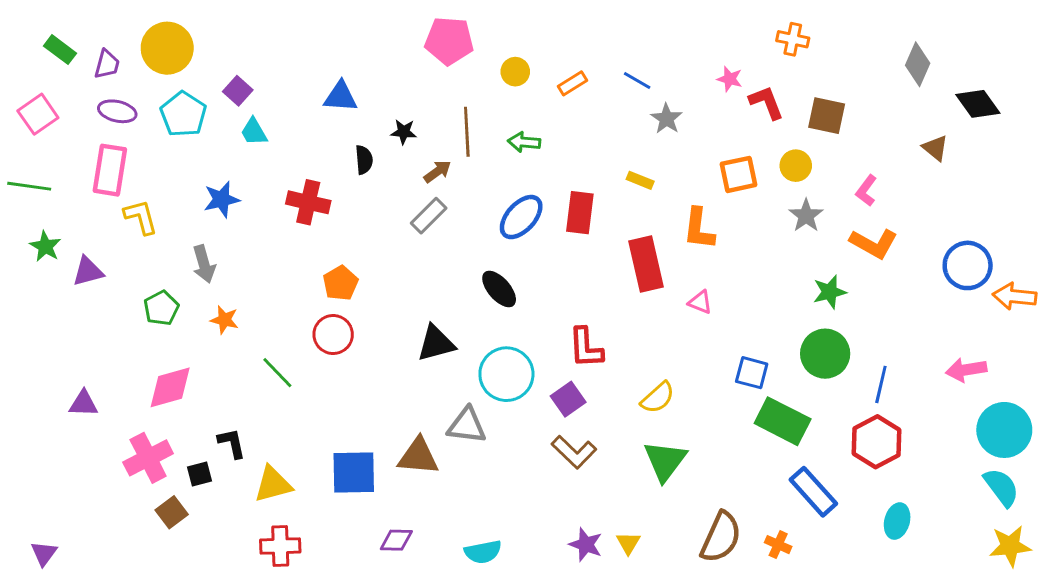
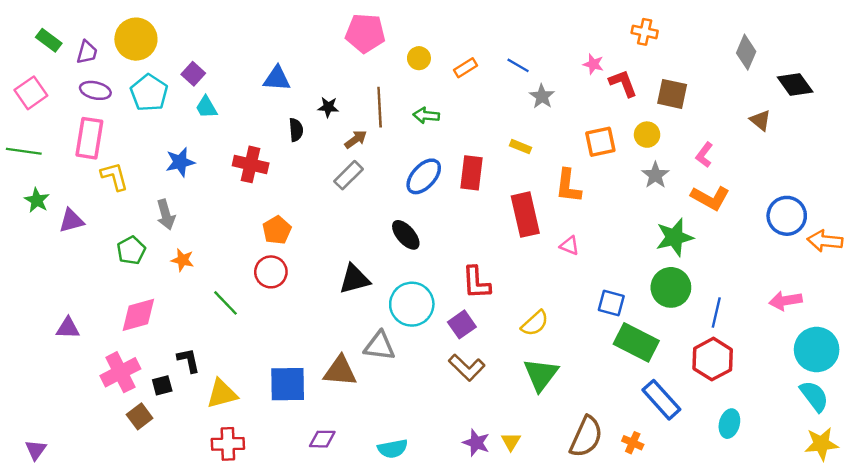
green star: (830, 292) -> (674, 237), size x1.4

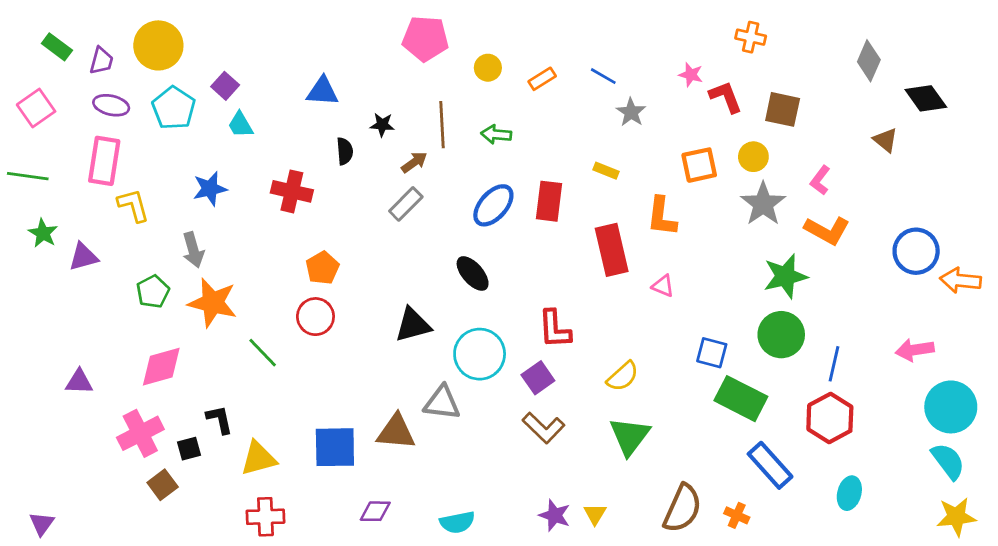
gray star: (655, 175) -> (763, 204), size x1.4
orange star: (183, 260) -> (213, 303), size x1.8

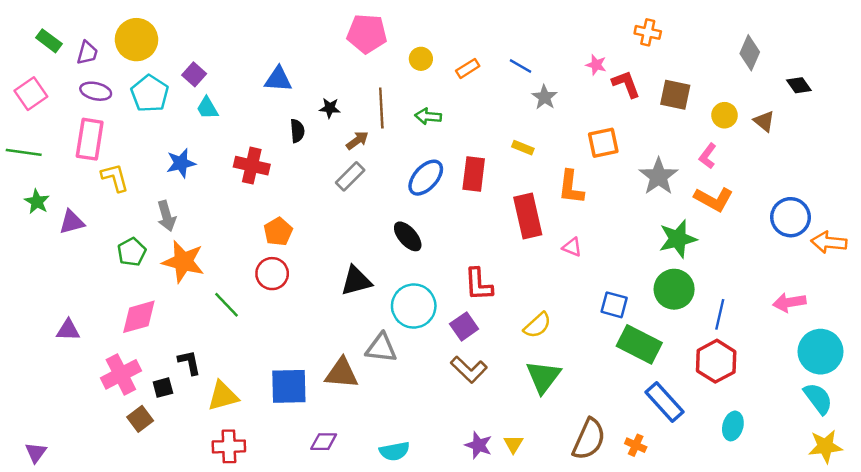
black diamond: (926, 98) -> (799, 85), size x0.7
yellow circle: (753, 157) -> (724, 115), moved

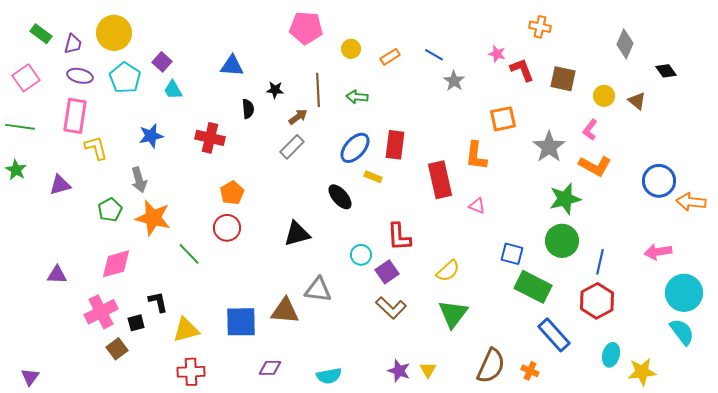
yellow rectangle: (523, 148) -> (373, 177), moved
green star: (37, 202) -> (16, 170), moved
cyan circle: (414, 306) -> (361, 255), moved, size x0.6
yellow star: (825, 446) -> (642, 372), moved

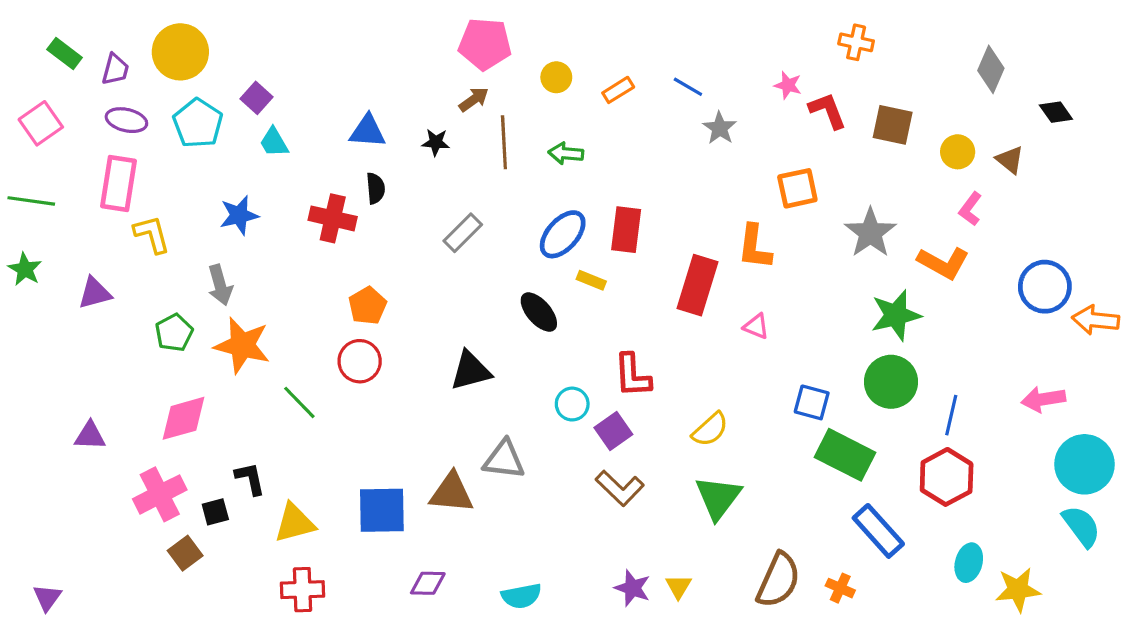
blue triangle: (232, 66) -> (368, 131), moved
black semicircle: (248, 109) -> (375, 188), moved
brown arrow: (298, 117) -> (474, 99), moved
pink L-shape: (590, 130) -> (970, 209), moved
red rectangle: (440, 180) -> (697, 285), turned 30

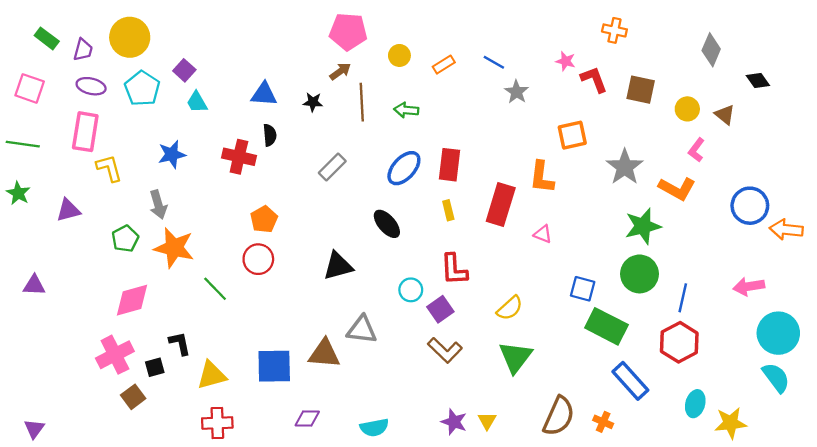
pink square: (41, 123) -> (30, 88), turned -36
yellow rectangle: (591, 280) -> (448, 210), moved, turned 54
purple triangle: (90, 436) -> (34, 285), moved

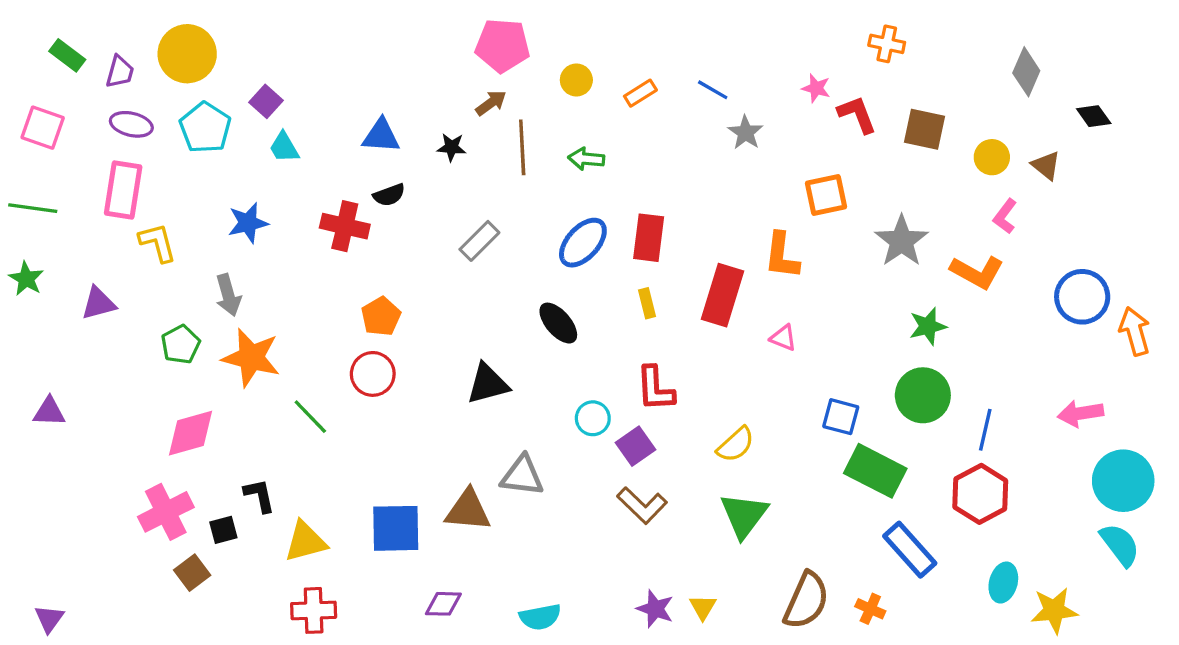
black semicircle: (270, 135) -> (389, 195), turned 75
green star: (643, 226) -> (928, 326), size x0.7
orange arrow: (786, 230) -> (1135, 331), turned 68

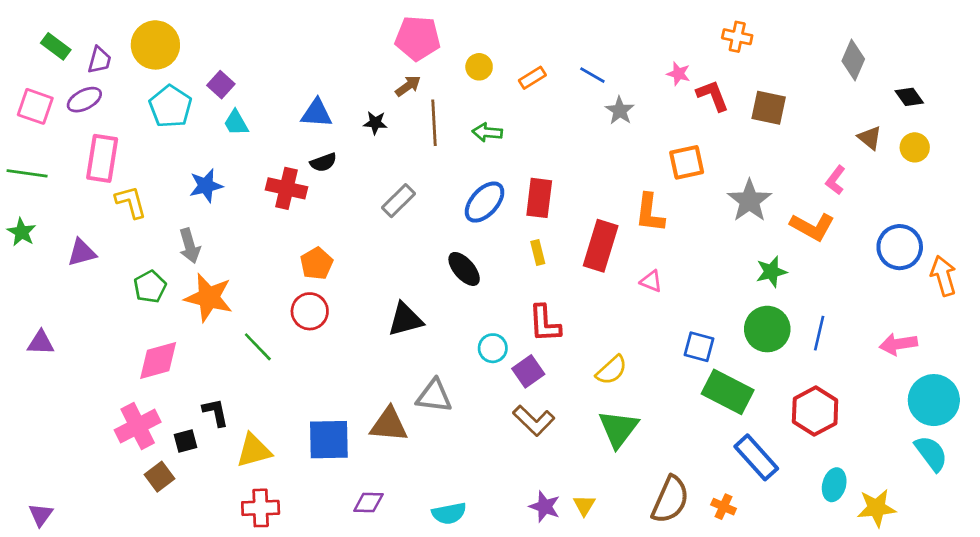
purple ellipse: (131, 124) -> (84, 100), moved, turned -40
yellow circle: (992, 157) -> (915, 147), moved
blue line: (985, 430) -> (819, 333), moved

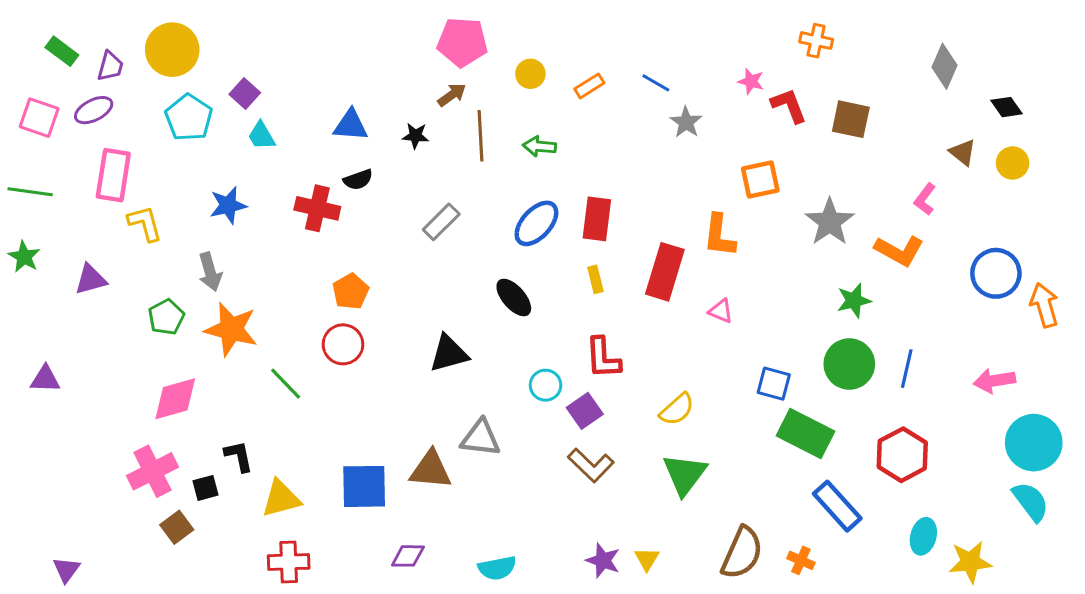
purple triangle: (41, 515) -> (66, 570), moved

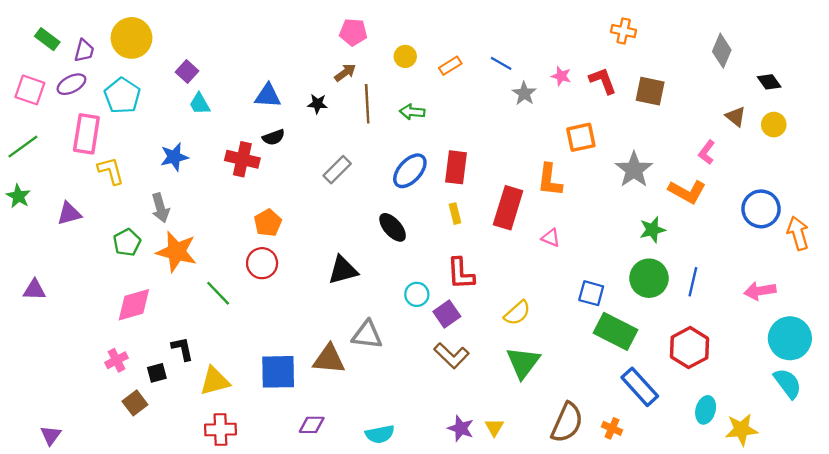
pink pentagon: (462, 42) -> (353, 32), size x0.7
pink star: (751, 81) -> (561, 76), moved
cyan pentagon: (189, 118) -> (122, 96), moved
green line: (30, 192) -> (23, 147), turned -44
pink cross: (153, 471) -> (116, 360), size x0.6

